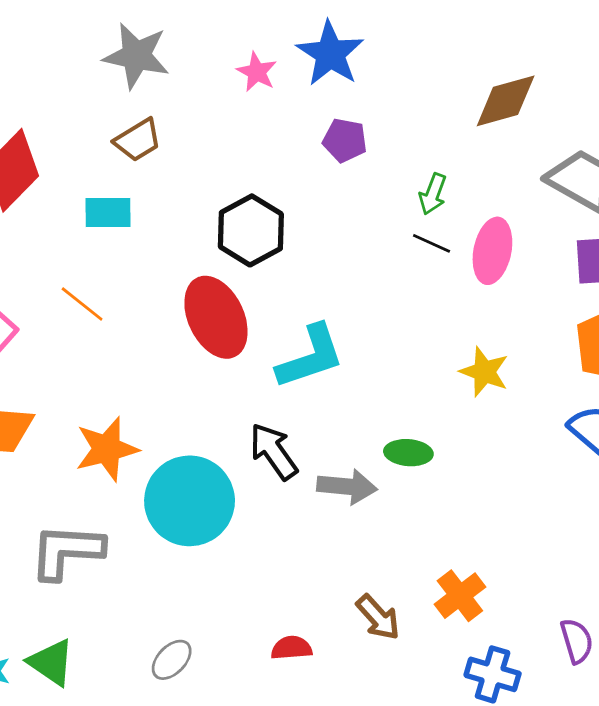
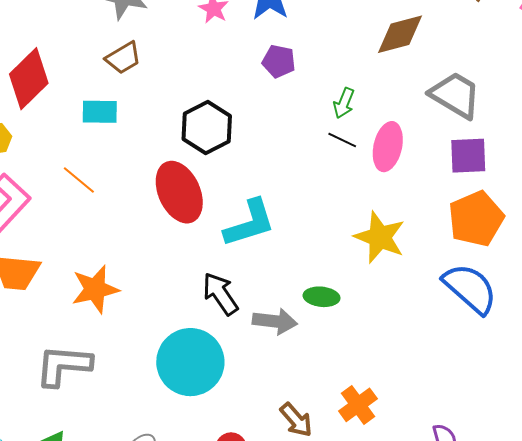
yellow star: (484, 372) -> (380, 237), size x1.4
cyan circle: (190, 501) -> (190, 362), moved

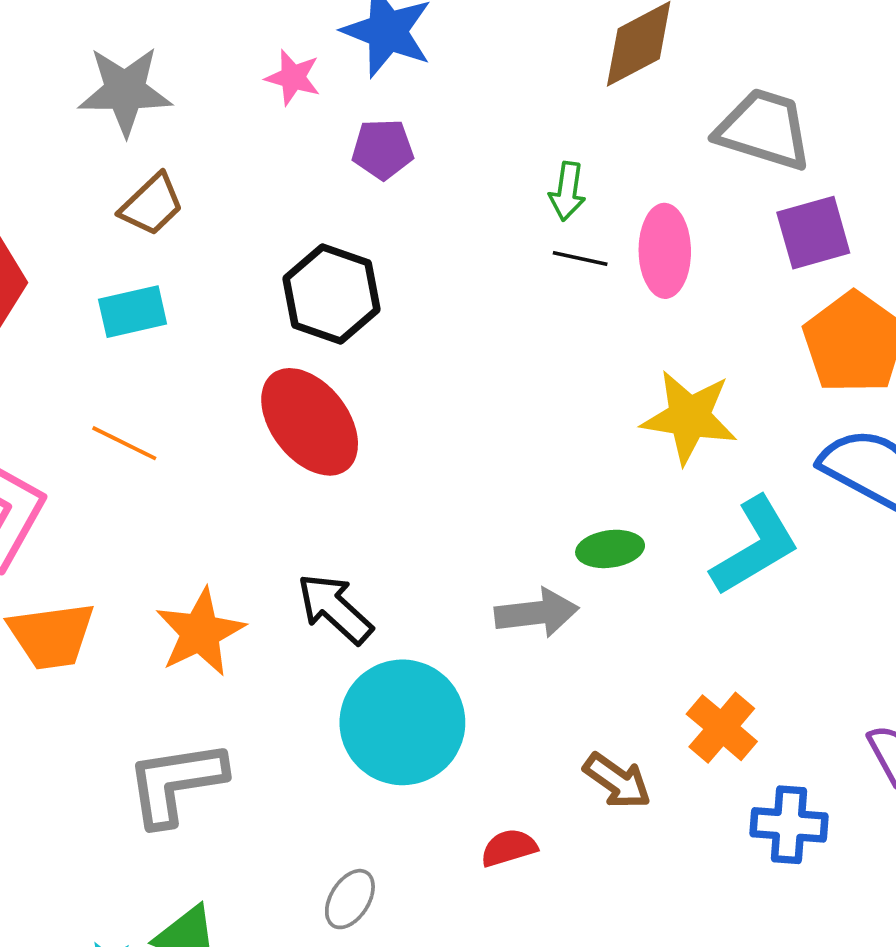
purple pentagon: (279, 61) -> (383, 149), moved
cyan L-shape: (249, 223) -> (755, 546), moved
black arrow: (220, 294) -> (335, 609), moved

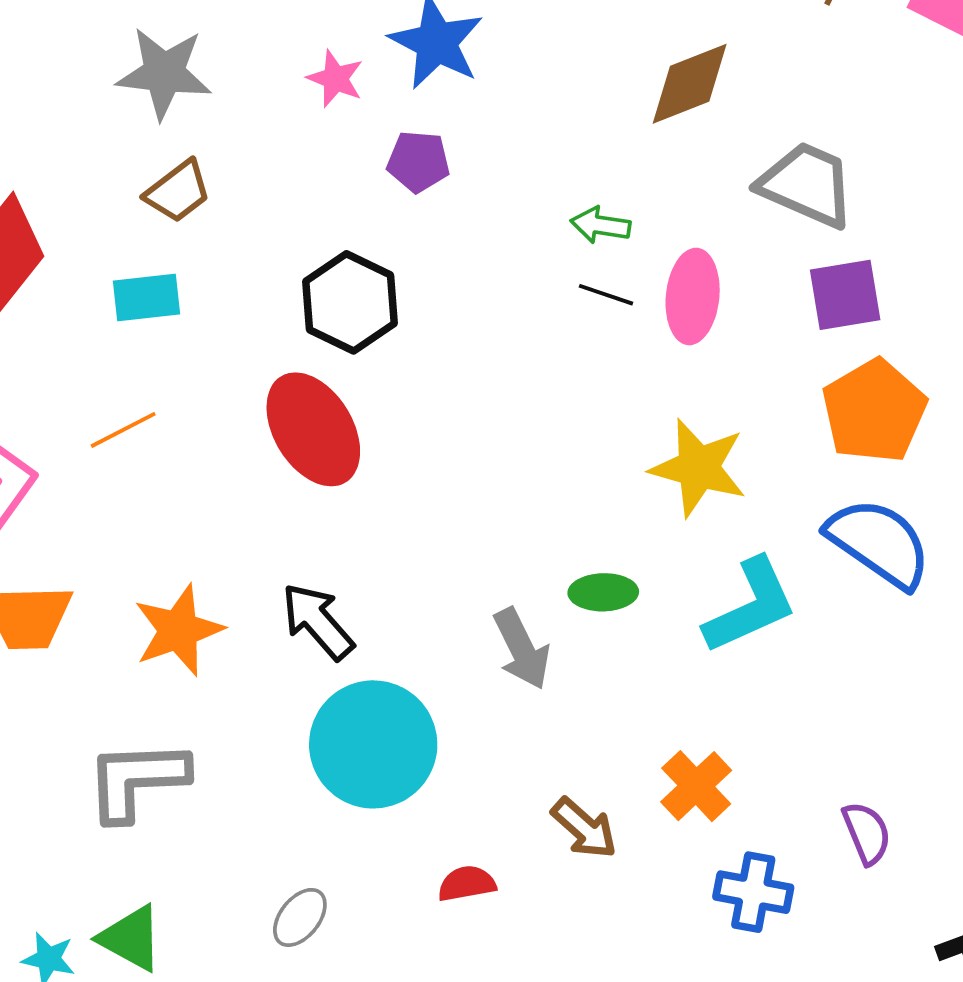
green arrow: (567, 191) -> (601, 225), turned 84
orange line: (124, 443) -> (123, 430), turned -60
gray arrow: (537, 613) -> (522, 649), turned 64

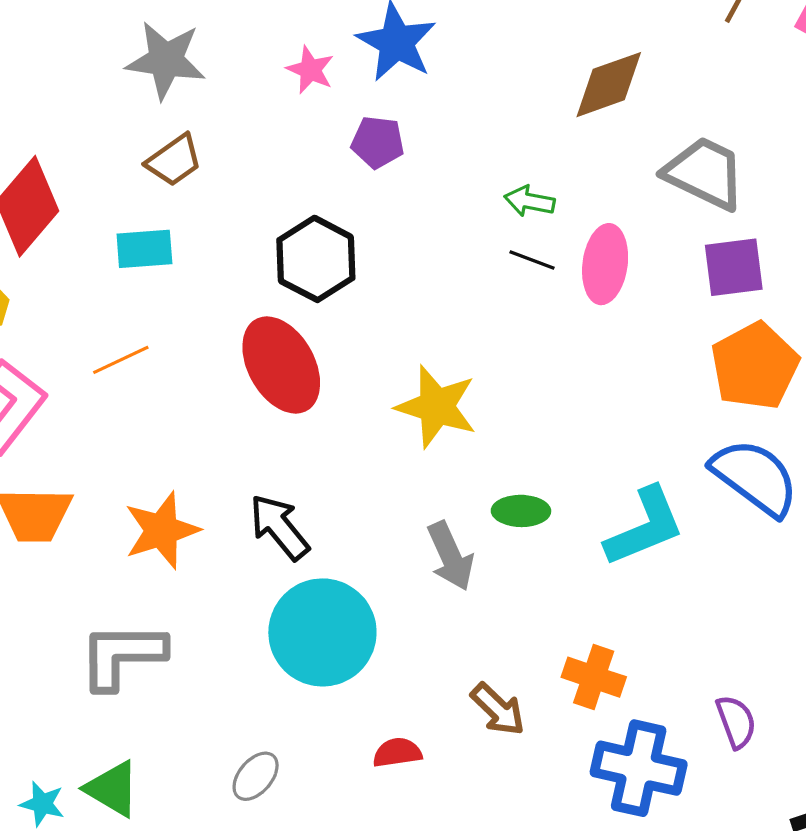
yellow star: (698, 468) -> (436, 407), moved
orange cross: (696, 786) -> (594, 677), turned -30
blue cross: (753, 892) -> (639, 768), size x1.4

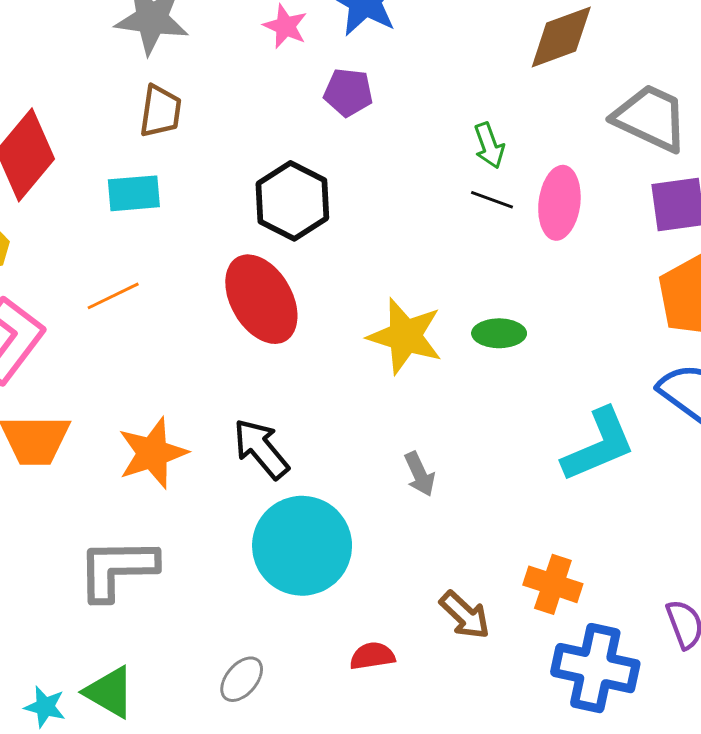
brown trapezoid: (174, 160) -> (160, 111), turned -46
green arrow: (530, 201) -> (489, 145), turned -120
green ellipse: (521, 511) -> (499, 333), moved
gray arrow: (451, 556) -> (420, 474), size x0.7

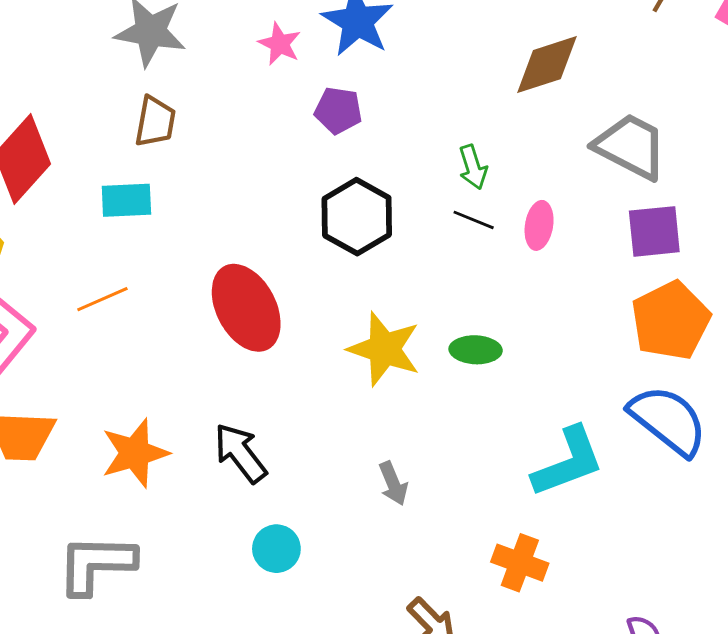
black hexagon: (292, 201) -> (357, 217), moved
pink ellipse: (559, 203) -> (539, 225), size x0.7
cyan circle: (302, 546) -> (276, 549), size x0.5
orange cross: (553, 584) -> (520, 563), moved

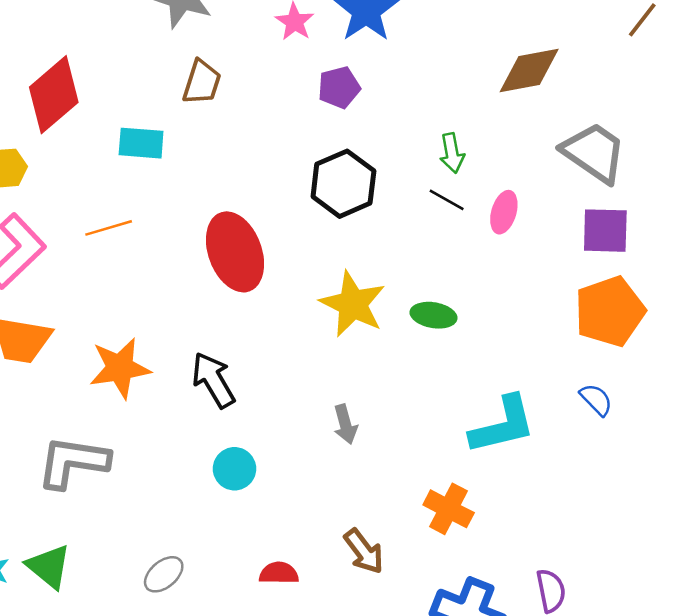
purple pentagon: (338, 110) -> (339, 87), turned -30
brown trapezoid: (155, 122) -> (202, 82), moved
blue semicircle: (668, 420) -> (596, 399), size x0.5

